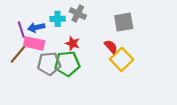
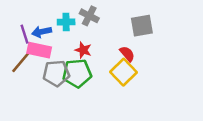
yellow square: (122, 59) -> (123, 72), moved

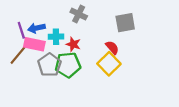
cyan cross: (66, 22) -> (56, 37), moved
gray pentagon: (56, 73) -> (49, 65), turned -30

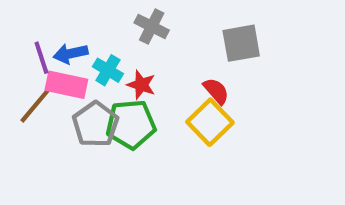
cyan cross: (56, 37) -> (108, 70), turned 32

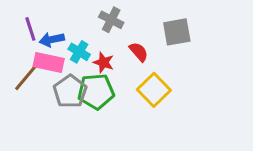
purple line: (41, 58) -> (30, 29), moved
red semicircle: (216, 91) -> (139, 52), moved

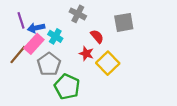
pink rectangle: (49, 62) -> (34, 44), turned -60
red star: (104, 62) -> (86, 54), moved
green pentagon: (96, 91) -> (67, 87), moved, turned 30

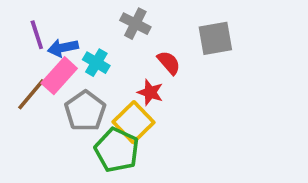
yellow square: (108, 63) -> (134, 122), moved

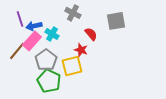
yellow square: (134, 122) -> (72, 66), turned 30
green pentagon: (117, 150) -> (49, 81), moved

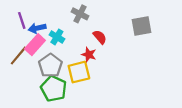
gray square: (116, 21) -> (142, 26), moved

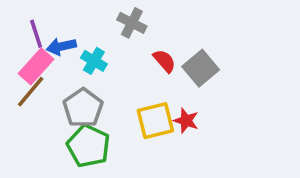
gray square: (142, 26) -> (201, 68), moved, turned -30
pink rectangle: (35, 45) -> (36, 66), moved
red star: (89, 55) -> (186, 121), moved
yellow square: (79, 72) -> (155, 121), moved

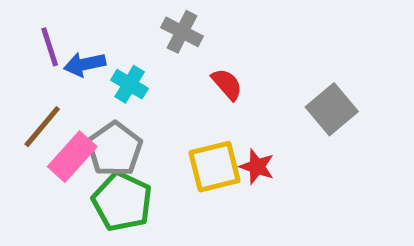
pink rectangle: (36, 66) -> (72, 157), moved
gray square: (201, 68) -> (332, 109), moved

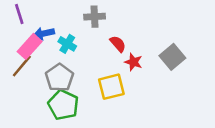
gray cross: (182, 32) -> (95, 17), turned -30
purple line: (50, 47) -> (19, 14), moved
pink rectangle: (72, 157) -> (30, 46), moved
red star: (257, 167) -> (133, 62), moved

